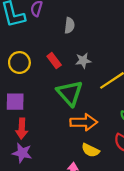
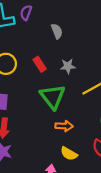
gray semicircle: (69, 25) -> (57, 31), turned -32
orange arrow: (84, 122) -> (64, 126), size x0.7

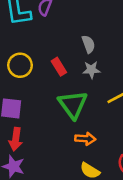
gray semicircle: (57, 31) -> (88, 44), moved

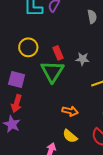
gray semicircle: (88, 44) -> (92, 17), moved
green triangle: (73, 105) -> (52, 71), moved

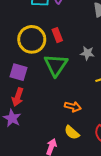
yellow circle: (28, 47) -> (32, 39), size x1.4
red rectangle: (58, 53) -> (57, 35), moved

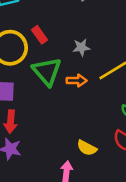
orange arrow: (73, 107) -> (77, 80), moved

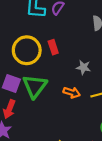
green triangle: (47, 71) -> (35, 86), moved

